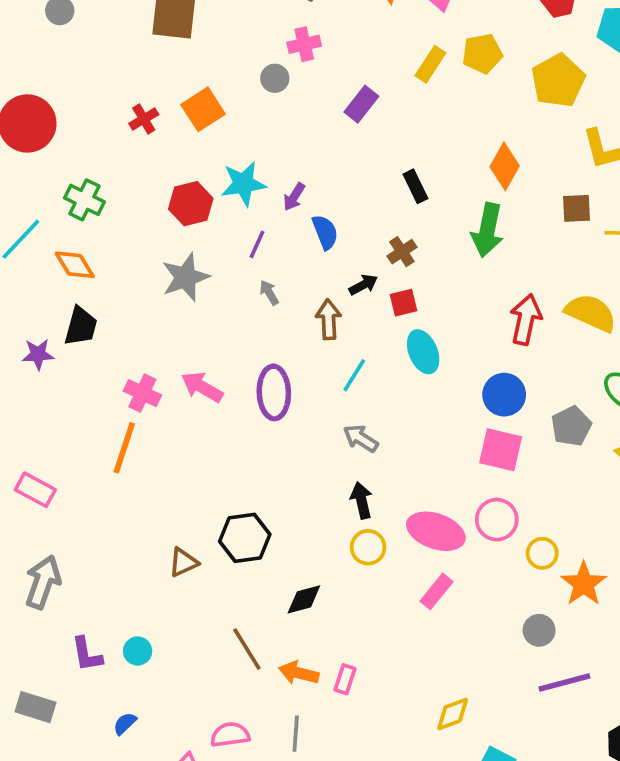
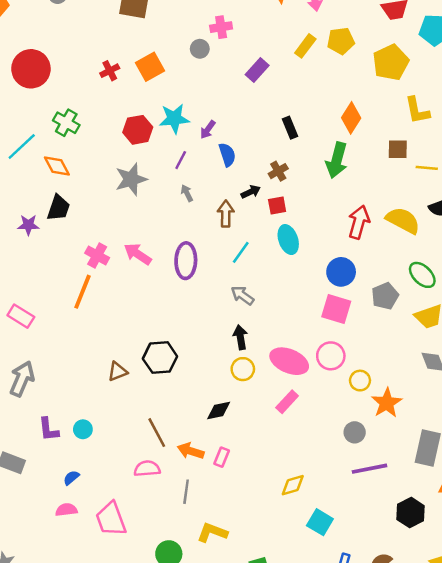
black diamond: (304, 599) -> (219, 411), moved
pink semicircle: (230, 735) -> (147, 469), moved

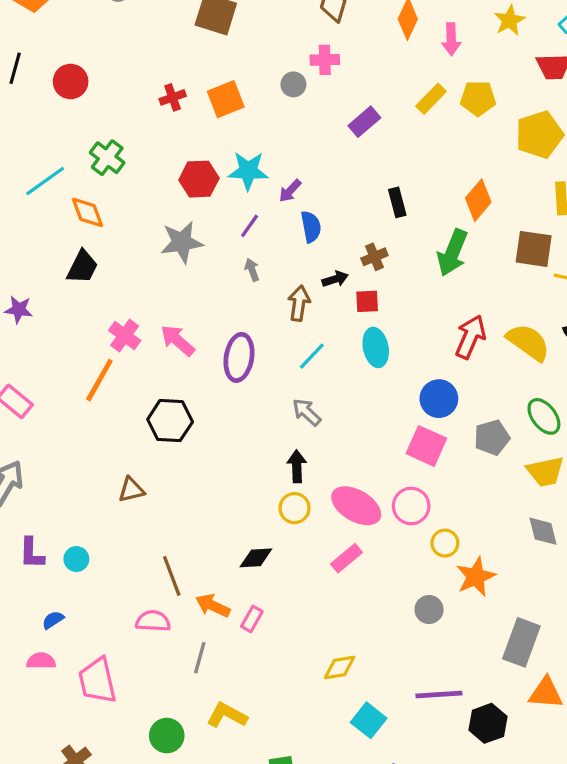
red circle: (31, 69) -> (71, 82), size x0.7
brown square: (398, 149) -> (534, 249), size x1.4
purple star: (28, 225) -> (19, 310), moved
black hexagon: (160, 358) -> (170, 421), moved
purple line: (370, 469) -> (439, 694), moved

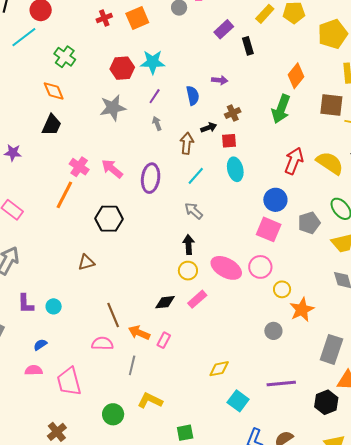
cyan line: (45, 181) -> (24, 37), moved
purple arrow: (290, 191) -> (220, 80), moved, turned -126
black rectangle: (397, 202) -> (248, 46), moved
pink rectangle: (346, 558) -> (197, 299), moved
black hexagon: (488, 723) -> (326, 402), moved

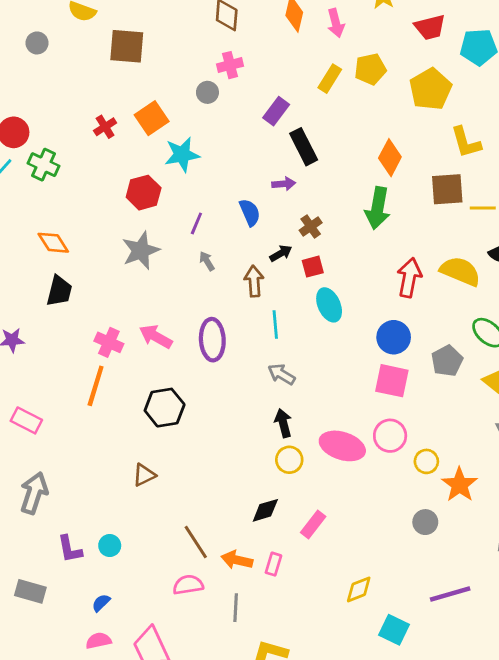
black rectangle: (248, 46) -> (304, 147), moved, size x1.4
green cross: (65, 57) -> (44, 165), moved
cyan star: (153, 62) -> (182, 155), moved
cyan line: (196, 176) -> (275, 325), turned -36
pink rectangle: (197, 299) -> (313, 525), moved

